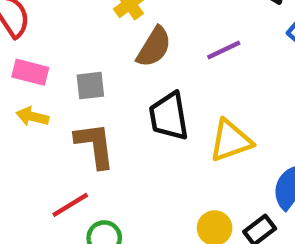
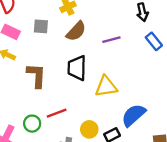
gray square: (90, 86) -> (41, 26), moved
red line: (70, 205) -> (57, 113), moved

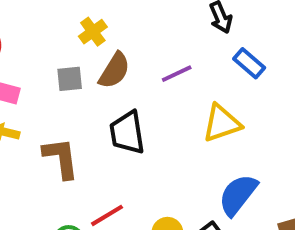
gray square: (41, 26) -> (70, 79), moved
yellow triangle: (106, 86) -> (222, 123), moved

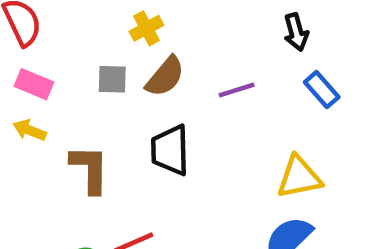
yellow triangle: (222, 123) -> (299, 177), moved

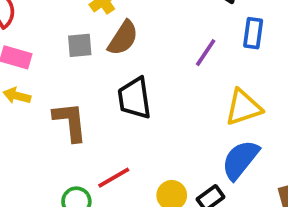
purple line: (237, 90) -> (206, 53), moved, turned -32
blue rectangle: (322, 90) -> (253, 33), turned 56

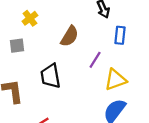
brown semicircle: (123, 38) -> (70, 36), moved
purple line: (206, 53) -> (95, 60), moved

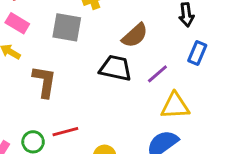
gray square: (17, 46) -> (67, 27), size x1.5
black trapezoid: (50, 76) -> (116, 68), moved, turned 95

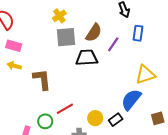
gray square: (67, 27) -> (66, 37), moved
purple line: (157, 74) -> (113, 44), moved
yellow triangle: (175, 106) -> (145, 75), moved

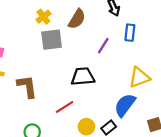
brown semicircle: (94, 33) -> (77, 19), moved
black trapezoid: (87, 58) -> (83, 76), moved
red line: (65, 109) -> (65, 107), moved

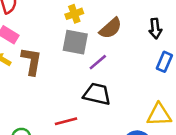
purple line: (103, 46) -> (98, 62), moved
brown L-shape: (27, 87) -> (31, 61), moved

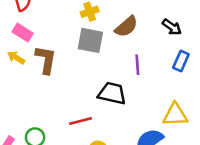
black arrow: (155, 29) -> (172, 27), turned -48
purple line: (98, 62) -> (137, 65), moved, turned -54

